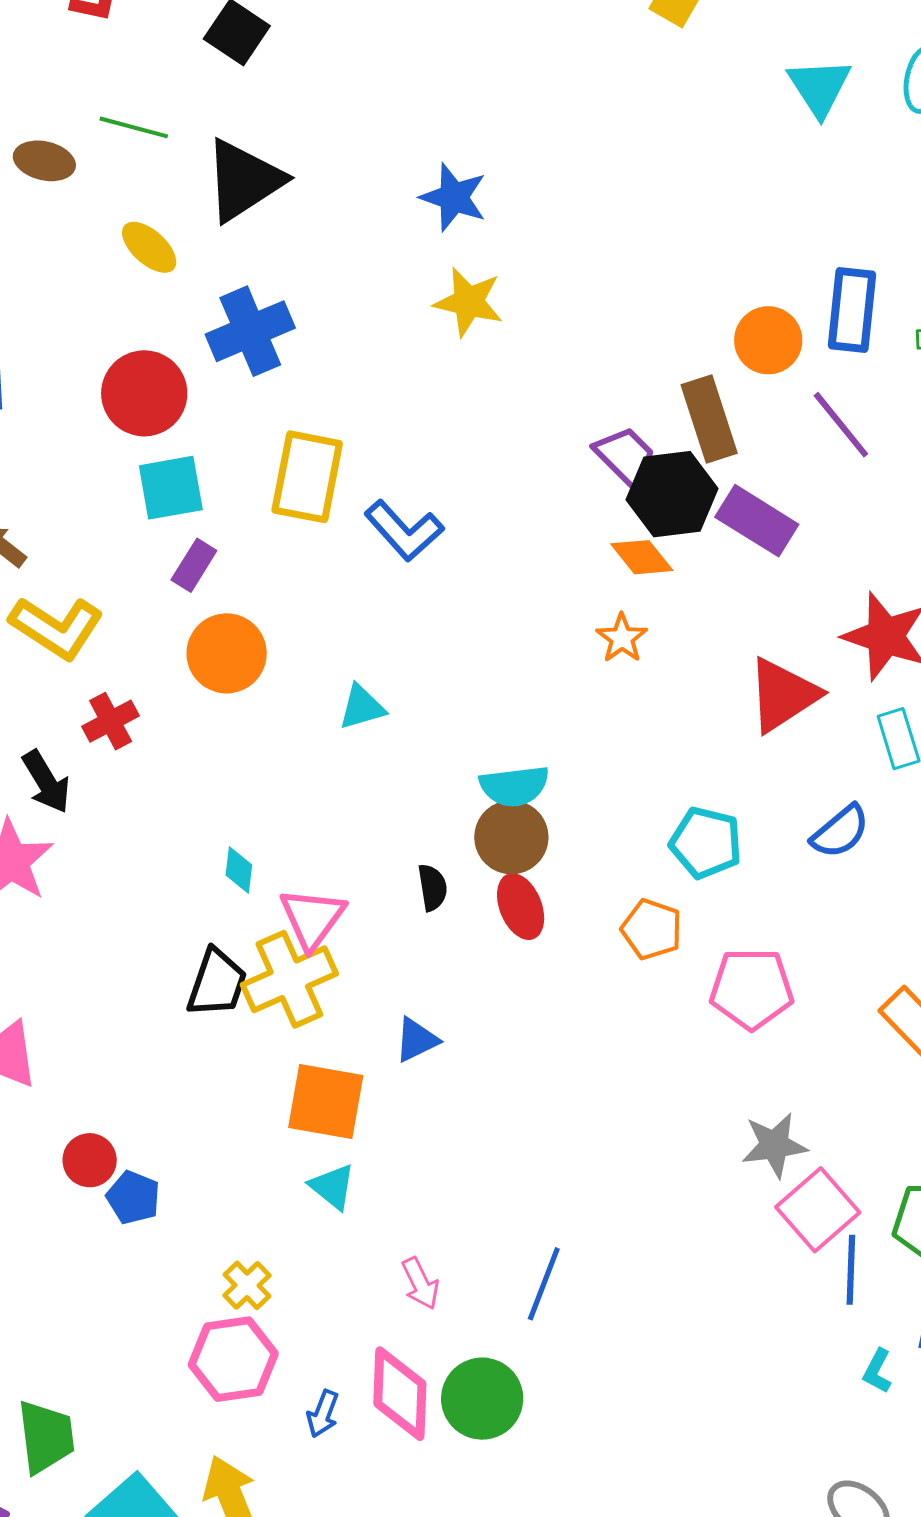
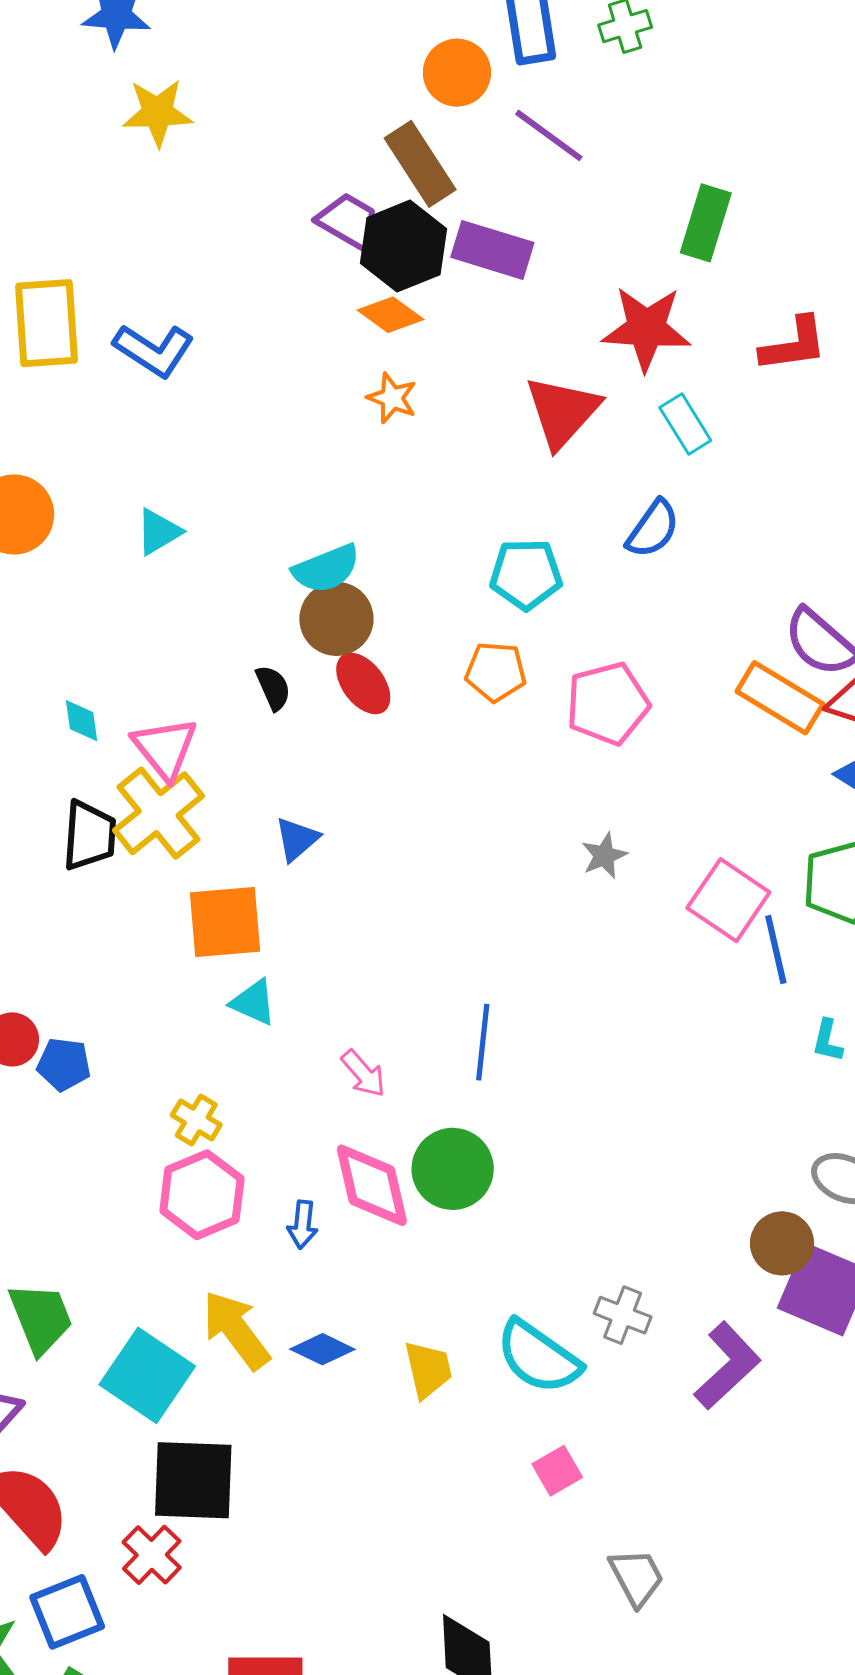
gray star: (774, 1145) -> (604, 856), moved, size x0.7

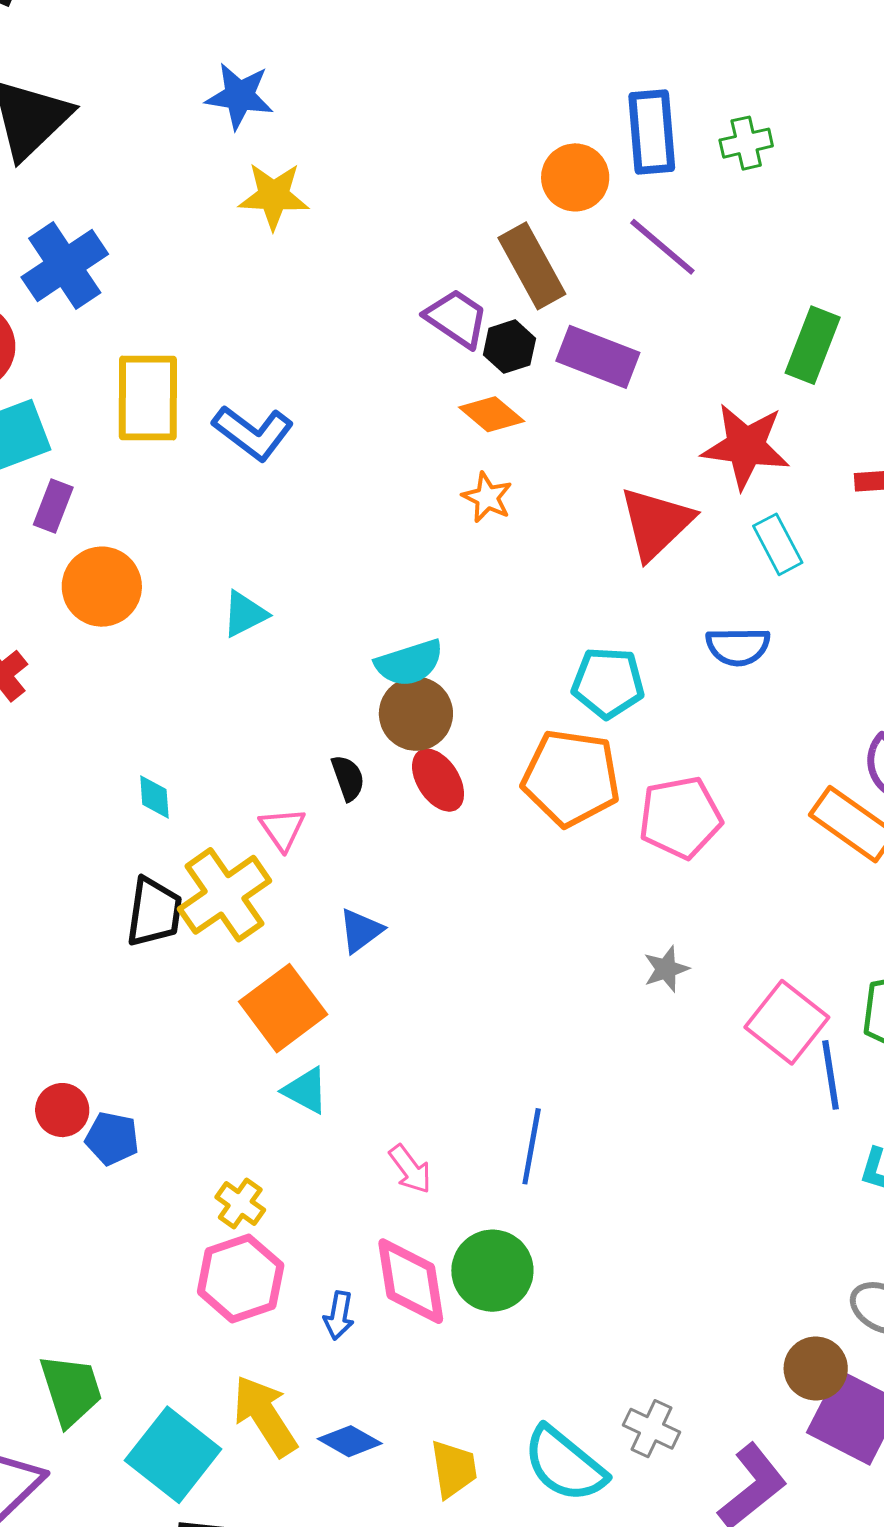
black hexagon: (404, 246) -> (509, 347), size x0.6
blue semicircle: (653, 529) -> (738, 647), turned 50
orange pentagon: (496, 672) -> (571, 778), size x1.6
pink triangle: (165, 748) -> (282, 829), moved, size x0.7
orange square: (225, 922) -> (283, 1008), turned -36

